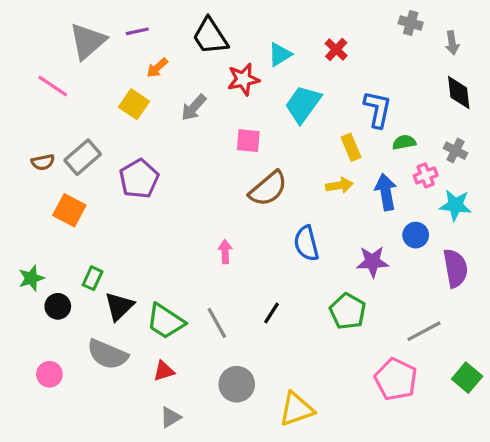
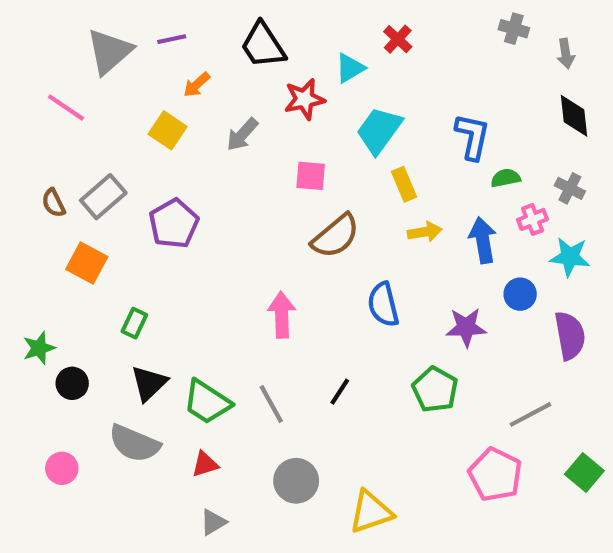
red cross: (336, 50) -> (398, 39), moved
yellow rectangle: (351, 147) -> (404, 184), moved
brown semicircle: (43, 162) -> (54, 203), turned 75
pink arrow: (225, 252) -> (282, 315), size x1.5
green rectangle: (93, 278) -> (134, 323), moved

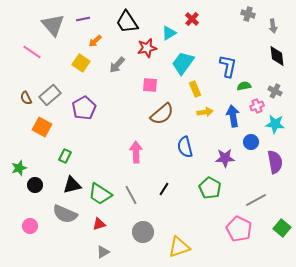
gray triangle: (109, 52) -> (53, 25), turned -30
black triangle: (149, 383) -> (72, 185), turned 30

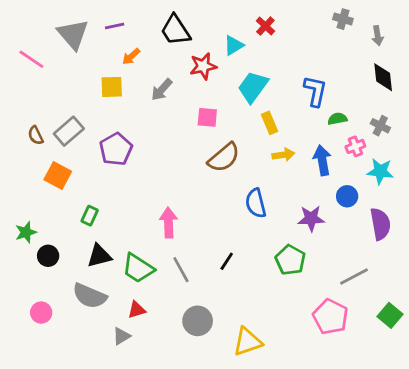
pink line: (32, 52) -> (31, 59), moved
yellow square: (81, 63) -> (112, 87), turned -36
pink arrow: (136, 152) -> (169, 223), moved
gray triangle: (103, 252) -> (121, 336), moved

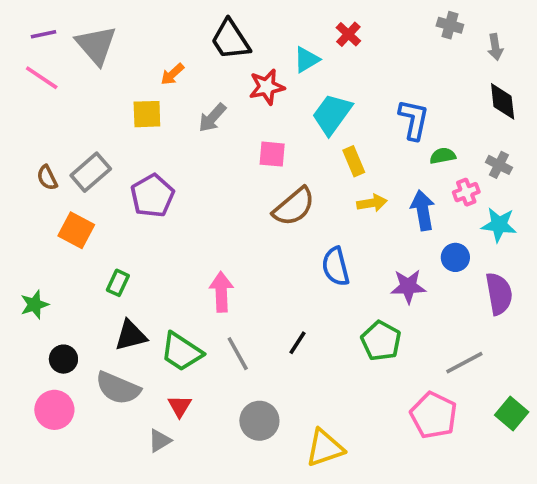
purple line: (115, 26) -> (44, 34), moved
black circle: (48, 256) -> (63, 359), moved
red triangle: (137, 310) -> (180, 406), turned -42
pink circle: (41, 313) -> (54, 410), size x1.4

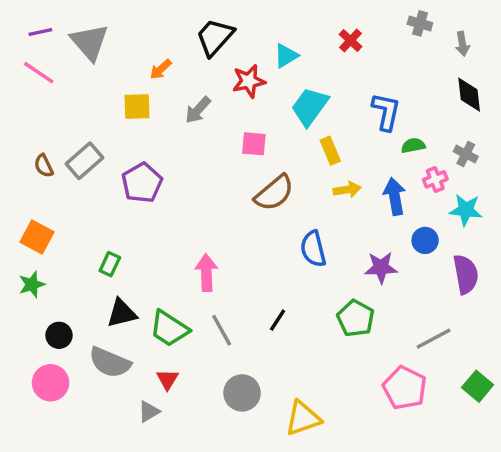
red cross: (348, 34) -> (350, 40), moved
black trapezoid: (230, 40) -> (215, 37), turned 75
orange square: (76, 230) -> (37, 237), moved

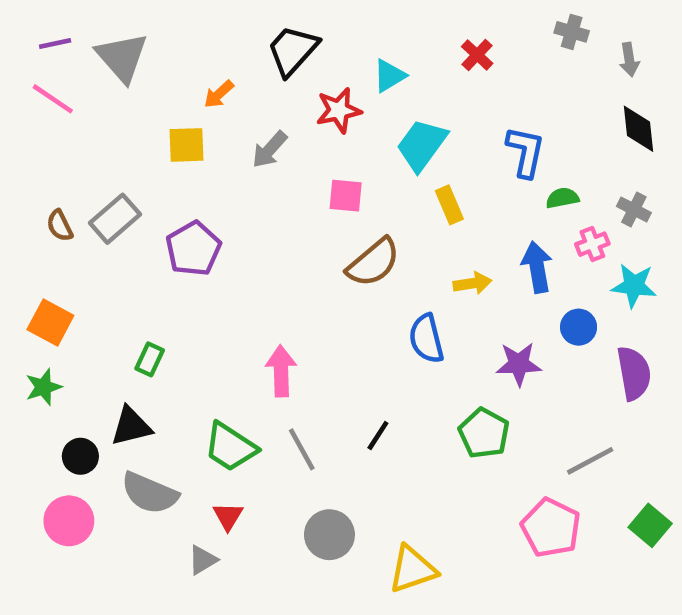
yellow arrow: (347, 190) -> (472, 283), moved
black triangle: (122, 313) -> (131, 426), moved

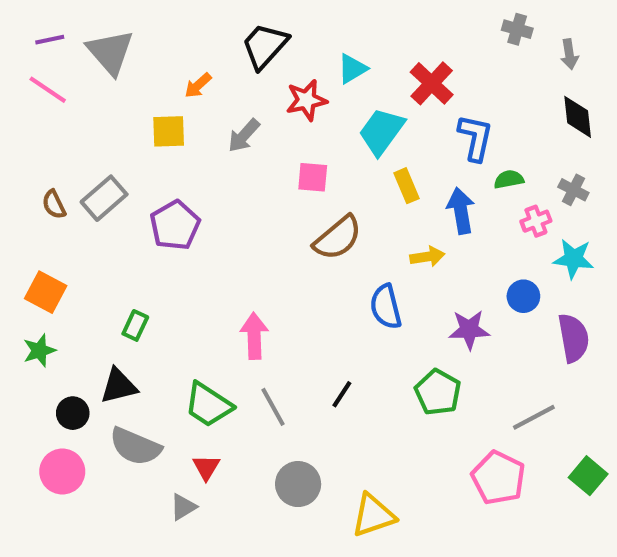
red cross: (477, 55) -> (432, 83), moved, size x1.5
blue arrow: (537, 267) -> (461, 211), moved

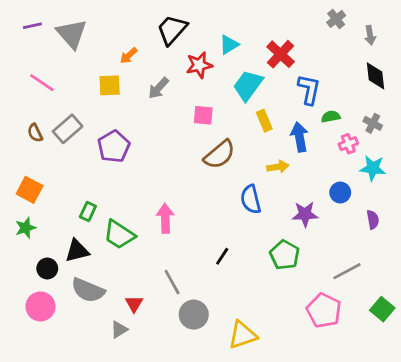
gray cross: (517, 29) -> (336, 19), turned 36
pink line: (48, 90) -> (42, 83), moved
purple semicircle: (573, 338) -> (373, 220), size x0.6
green trapezoid: (208, 405) -> (119, 235), moved
gray line: (273, 407) -> (172, 282), moved

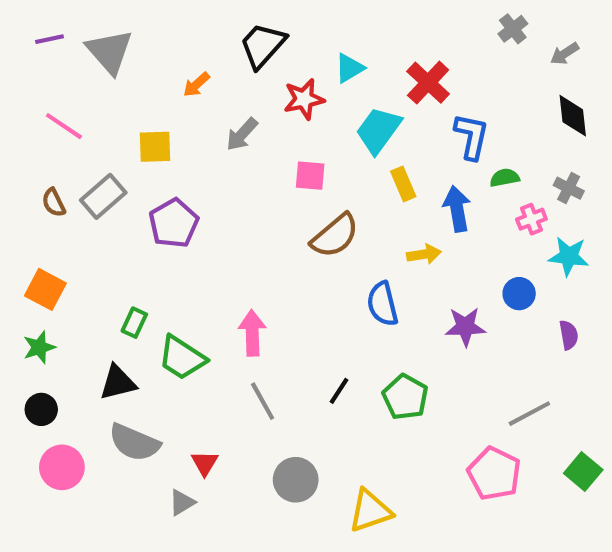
gray arrow: (370, 35) -> (565, 54), turned 66
yellow square: (110, 85) -> (155, 147), moved
green pentagon: (285, 255) -> (405, 397), moved
black circle: (47, 268) -> (41, 409), moved
gray line: (172, 282) -> (263, 401), moved

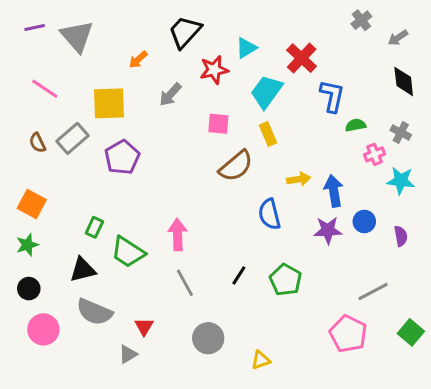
yellow square: (155, 147) -> (109, 103), size x1.4
yellow rectangle: (403, 184) -> (268, 134), moved
blue arrow: (457, 209) -> (334, 191), moved
blue circle: (519, 294) -> (364, 221), moved
yellow triangle: (370, 511) -> (261, 360), size x0.6

